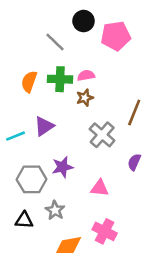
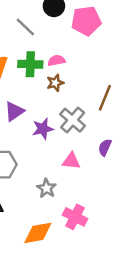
purple star: (62, 167) -> (43, 129), moved
pink triangle: (100, 188) -> (71, 161), moved
gray star: (55, 210) -> (46, 188), moved

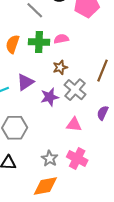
brown star: (55, 83) -> (60, 67), moved
gray star: (46, 188) -> (50, 158), moved
pink cross: (75, 217) -> (77, 158), moved

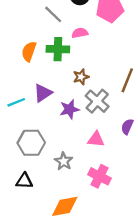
pink semicircle: (61, 39) -> (80, 33), moved
gray star: (50, 158) -> (64, 161), moved

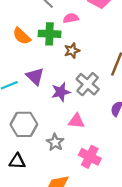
orange semicircle: (29, 51) -> (22, 36), turned -66
brown star: (81, 77) -> (72, 51), moved
purple triangle: (43, 93) -> (35, 76), turned -42
pink triangle: (96, 139) -> (76, 121), moved

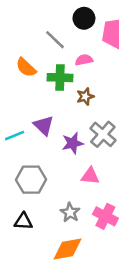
orange semicircle: (22, 36) -> (26, 67), moved
gray star: (55, 142) -> (70, 213), moved

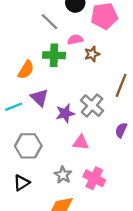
orange semicircle: (26, 67) -> (26, 70), moved, turned -102
brown star: (85, 96) -> (92, 54), moved
black triangle: (23, 221) -> (22, 183), turned -36

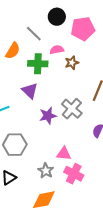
orange semicircle: (26, 70) -> (13, 51), moved
purple triangle: (39, 98) -> (30, 91), moved
pink triangle: (81, 142) -> (64, 154), moved

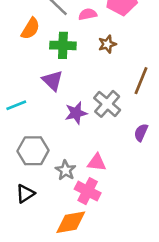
pink semicircle: (57, 50) -> (88, 14), moved
gray star: (46, 171) -> (66, 170), moved
pink cross: (74, 174) -> (88, 191), moved

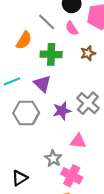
pink semicircle: (88, 14) -> (72, 28), turned -112
cyan line: (16, 105) -> (12, 81), moved
gray hexagon: (33, 151) -> (26, 113), moved
pink triangle: (97, 162) -> (78, 141), moved

